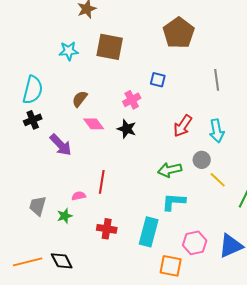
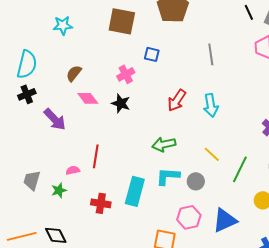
brown square: (110, 47) -> (122, 21), moved
gray circle: (202, 160) -> (196, 181), moved
cyan rectangle: (149, 232) -> (135, 191), moved

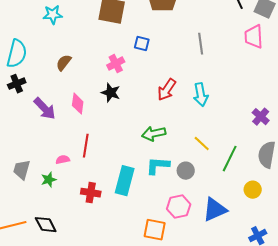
pink diamond: (88, 98) -> (78, 104), moved, turned 45

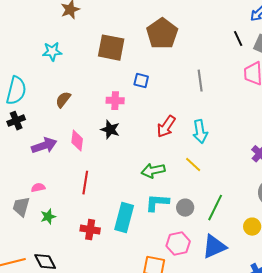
pink cross: (116, 64) -> (115, 101), turned 30
purple arrow: (45, 109) -> (44, 146), turned -65
yellow line: (202, 144) -> (193, 165), moved
green line: (230, 159) -> (215, 208), moved
pink semicircle: (63, 160) -> (38, 188), moved

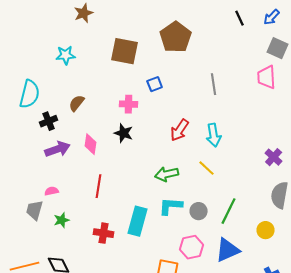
black line: (238, 39) -> (240, 18), moved
blue square: (141, 81) -> (155, 84), turned -35
black cross: (16, 121) -> (49, 121), moved

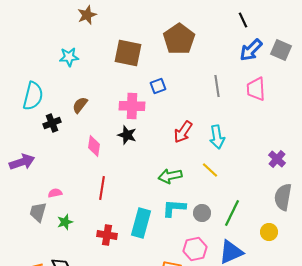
blue arrow: (272, 17) -> (251, 50), moved, size x1.4
pink trapezoid: (267, 77) -> (256, 89), moved
pink cross: (129, 104) -> (132, 106), size x1.4
purple arrow: (58, 149) -> (22, 162), moved

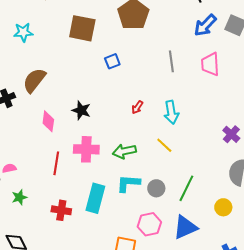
brown semicircle: (80, 105) -> (34, 80), size x1.5
pink cross: (132, 106) -> (86, 149), moved
red arrow: (183, 132) -> (137, 107), size x0.6

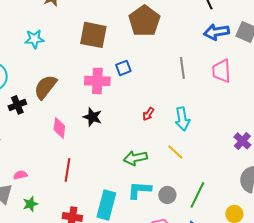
blue arrow: (205, 25) -> (216, 32), turned 35
pink cross: (86, 149) -> (97, 81), moved

